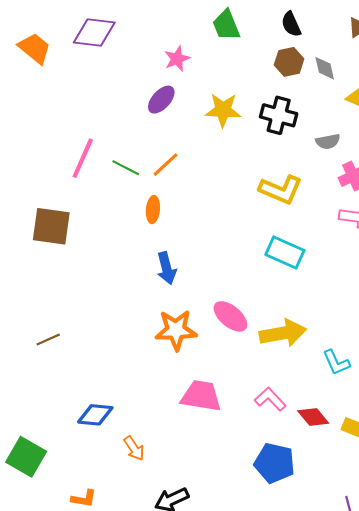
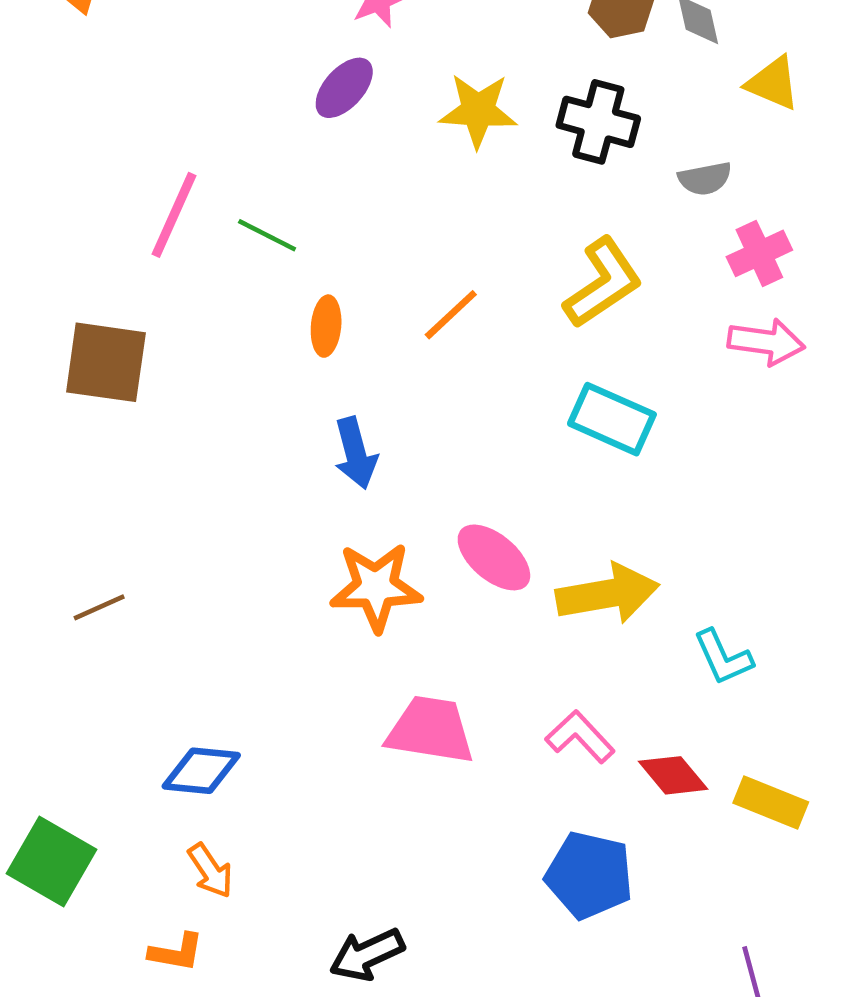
orange line: (165, 165) -> (451, 315), moved
yellow L-shape: (281, 190) -> (603, 283), turned -57
orange arrow: (134, 448) -> (210, 871), moved

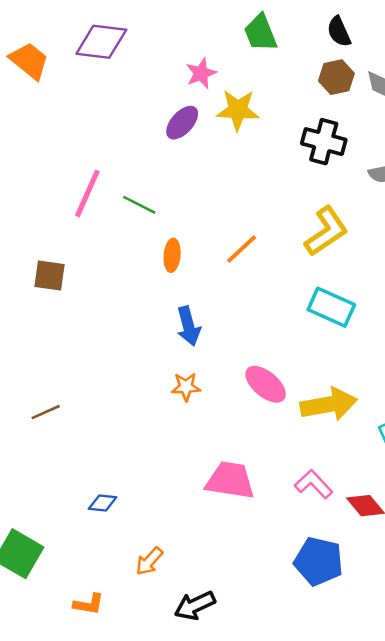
yellow star: (478, 110) -> (238, 110), moved
brown square: (106, 362) -> (49, 276), size x0.7
orange star: (376, 587) -> (186, 387), moved, size x0.6
blue diamond: (201, 771) -> (103, 503), size x0.7
orange arrow: (210, 871) -> (149, 561), moved, turned 76

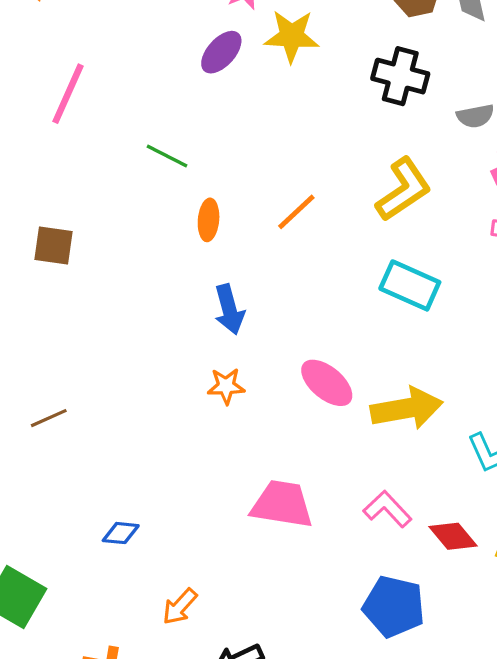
pink line: (87, 193) -> (68, 94), moved

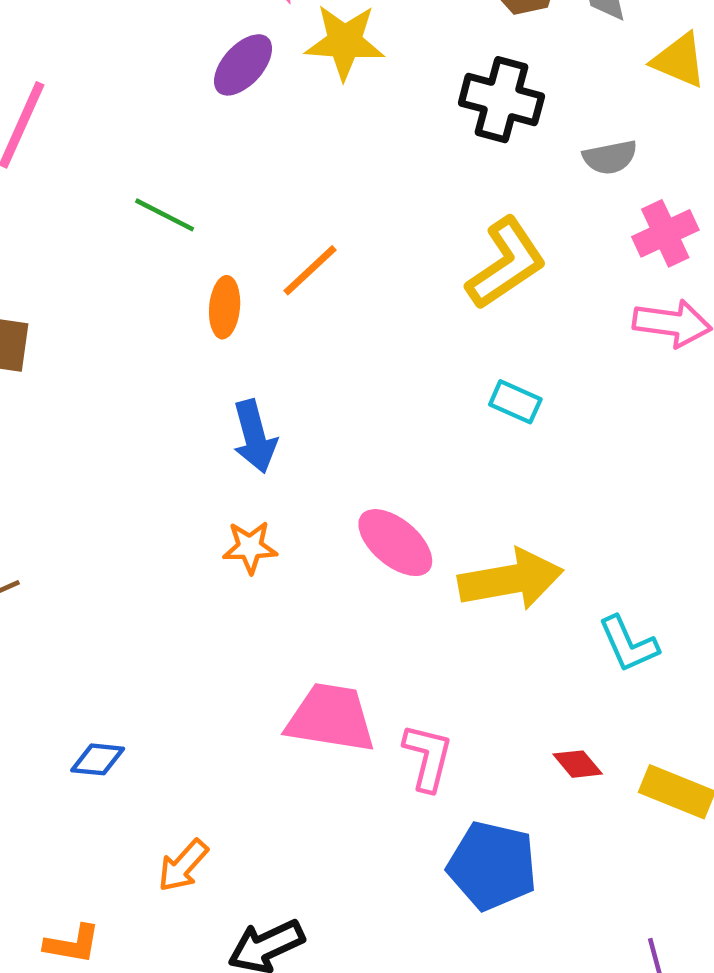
orange line: (296, 212) -> (310, 270), moved
cyan rectangle: (410, 285) -> (515, 402), size x0.6
pink L-shape: (387, 509) -> (428, 757), moved, turned 57
red diamond: (453, 536) -> (578, 764), size x0.7

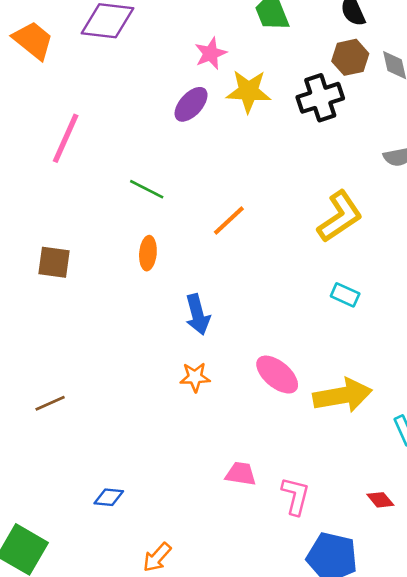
black cross: (501, 100) -> (320, 98), moved, turned -33
orange ellipse: (225, 307) -> (148, 253), moved
pink trapezoid: (331, 718) -> (241, 474), size x0.6

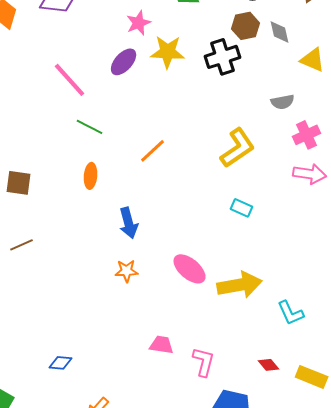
pink line: (66, 138) -> (70, 80), moved, turned -66
brown line: (50, 403) -> (22, 245), moved

